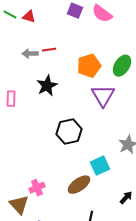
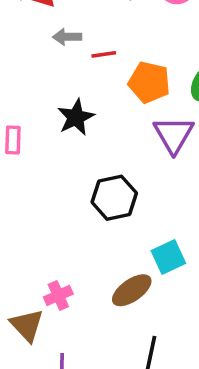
red line: (49, 50) -> (104, 54), moved
gray arrow: (30, 54) -> (67, 37), moved
orange pentagon: (89, 66) -> (149, 82), turned 30

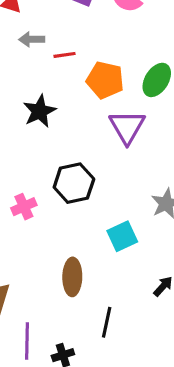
brown ellipse: (132, 290) -> (72, 277), moved, turned -54
pink cross: (58, 295) -> (24, 207), moved

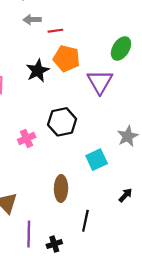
orange pentagon: (105, 80) -> (67, 58), moved

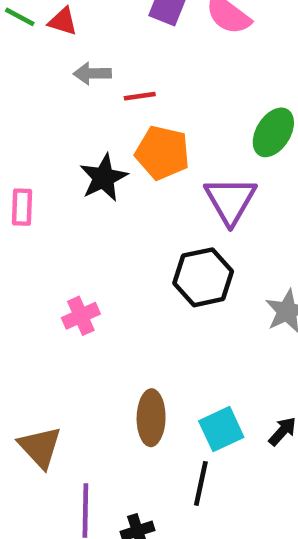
black hexagon: (62, 122) -> (203, 277), moved
cyan square: (97, 160) -> (221, 429), moved

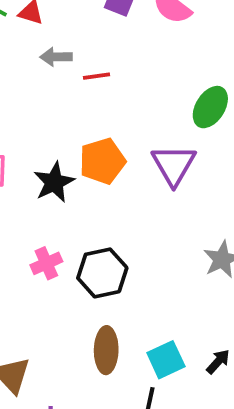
orange pentagon: (162, 153) -> (102, 161), moved, turned -30
black star: (104, 178) -> (54, 182), moved
black hexagon: (203, 277) -> (102, 273), moved

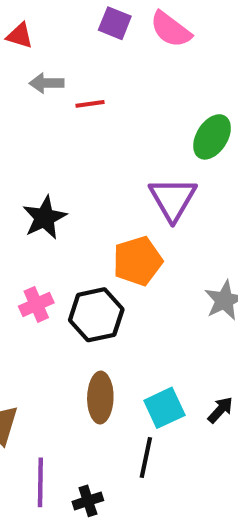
orange pentagon: (102, 161) -> (138, 261), moved

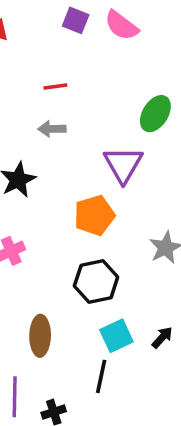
gray arrow: (47, 83) -> (52, 129), moved
black hexagon: (96, 315) -> (96, 281), moved
brown ellipse: (100, 398) -> (40, 336), moved

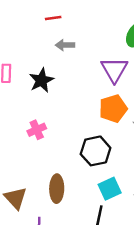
red line: (55, 86) -> (53, 18), moved
orange pentagon: (94, 215) -> (113, 109), moved

